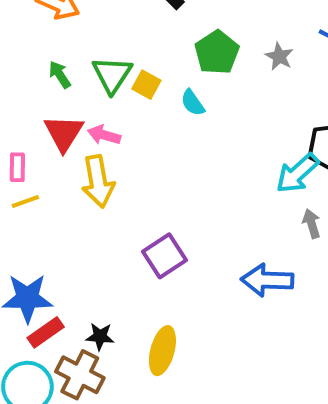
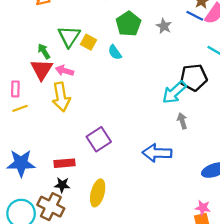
green arrow: (60, 75) -> (44, 51), moved
red rectangle: (46, 332) -> (64, 163), moved, turned 30

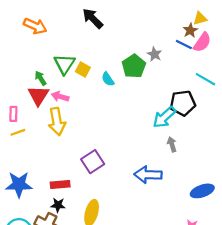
green pentagon: (128, 24) -> (134, 66), moved

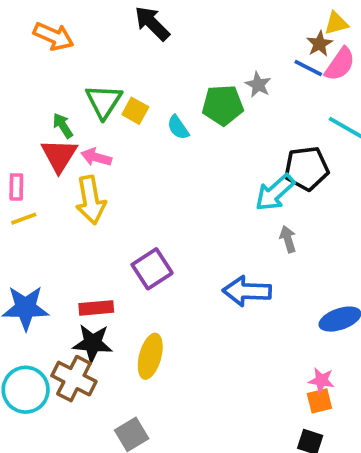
green pentagon: (134, 66) -> (223, 105), turned 30
black star: (58, 205) -> (93, 343), size x1.5

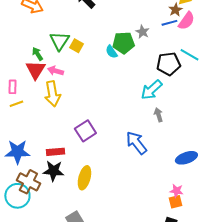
blue line: (308, 68) -> (169, 23), turned -42
cyan semicircle: (178, 127) -> (111, 52), moved
black pentagon: (306, 168) -> (168, 64), moved
blue arrow: (247, 291) -> (136, 143), turned 50
brown cross: (74, 379) -> (28, 182), moved

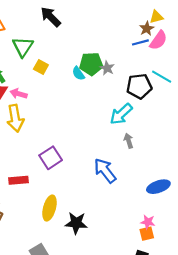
gray star: (142, 32) -> (107, 68), moved
green triangle: (59, 41) -> (23, 47), moved
black star: (53, 171) -> (76, 223), moved

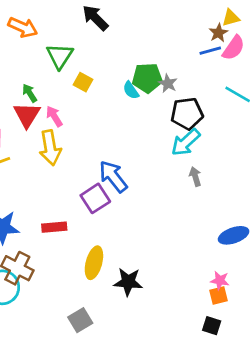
black pentagon: (139, 86) -> (187, 114), moved
pink arrow: (19, 94) -> (54, 116), turned 42
blue arrow: (105, 171) -> (113, 177), moved

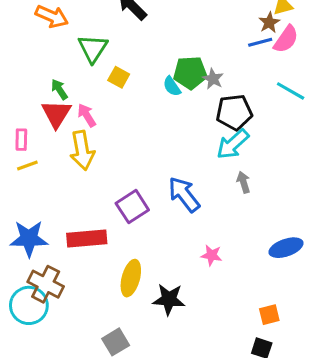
blue arrow: (113, 177) -> (184, 194), moved
red rectangle: (54, 227) -> (87, 239), size x1.4
pink star: (220, 281) -> (211, 255), moved

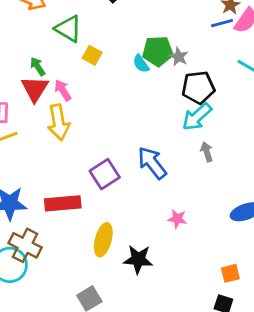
green triangle: (93, 48) -> (68, 29), turned -32

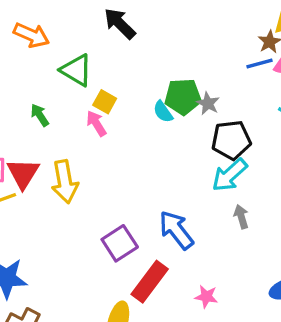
red triangle: (35, 89) -> (23, 173), moved
pink arrow: (63, 90) -> (96, 123), moved
red rectangle: (63, 203) -> (150, 282), moved, turned -48

